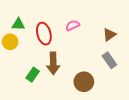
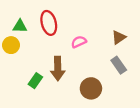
pink semicircle: (73, 25) -> (79, 42), moved
red ellipse: (44, 34) -> (49, 23), moved

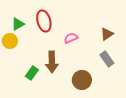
green triangle: (20, 26) -> (18, 24), turned -32

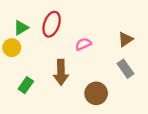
red ellipse: (44, 21) -> (52, 24), turned 35
green rectangle: (32, 73) -> (26, 85), moved

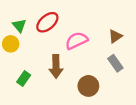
red ellipse: (52, 24) -> (47, 22), turned 30
green triangle: (21, 28) -> (19, 26), turned -40
pink semicircle: (83, 44) -> (76, 41), size x1.5

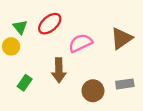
brown triangle: (115, 36) -> (121, 38), size x1.5
gray rectangle: (115, 63) -> (125, 84), moved, turned -63

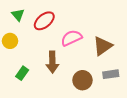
green triangle: (20, 27) -> (18, 15), moved
brown triangle: (121, 38) -> (103, 46), moved

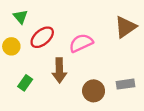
red ellipse: (44, 21) -> (42, 37), moved
brown triangle: (103, 46) -> (125, 27), moved

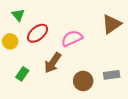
brown arrow: (59, 70) -> (53, 63), turned 35

